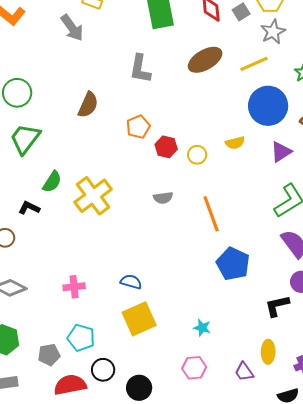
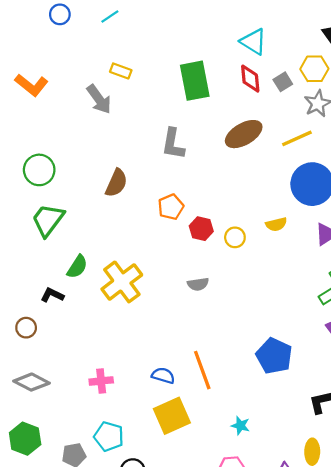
orange line: (211, 214) -> (202, 370), moved

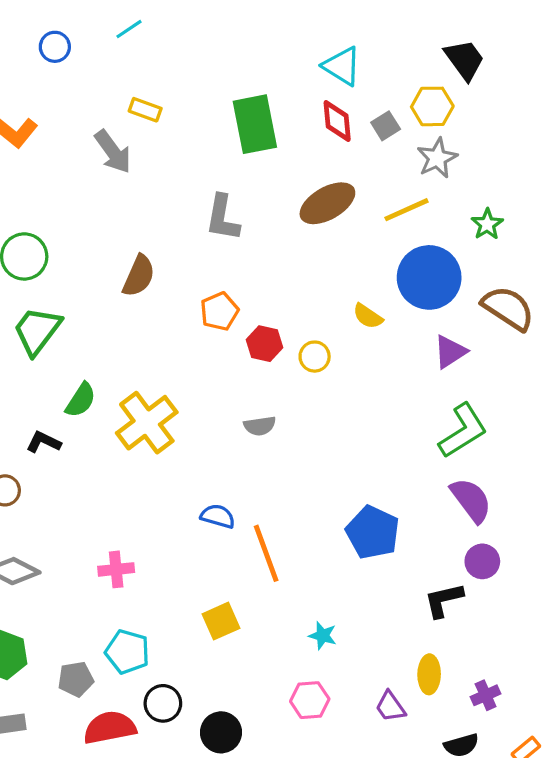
blue circle: (60, 14) -> (55, 47), moved
yellow semicircle: (276, 224) -> (368, 316), moved, turned 48
blue semicircle: (163, 376) -> (218, 516), moved
yellow square: (172, 416) -> (221, 621), size x0.7

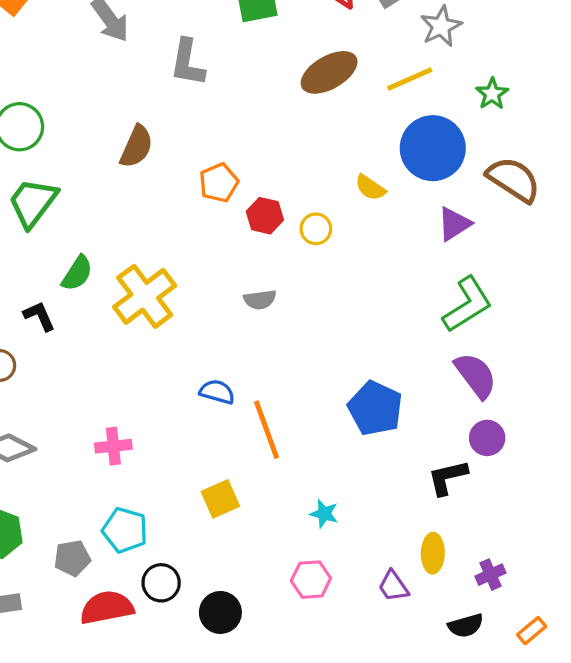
gray L-shape: (223, 218) -> (187, 63), moved
black L-shape: (44, 442) -> (39, 316), turned 40

